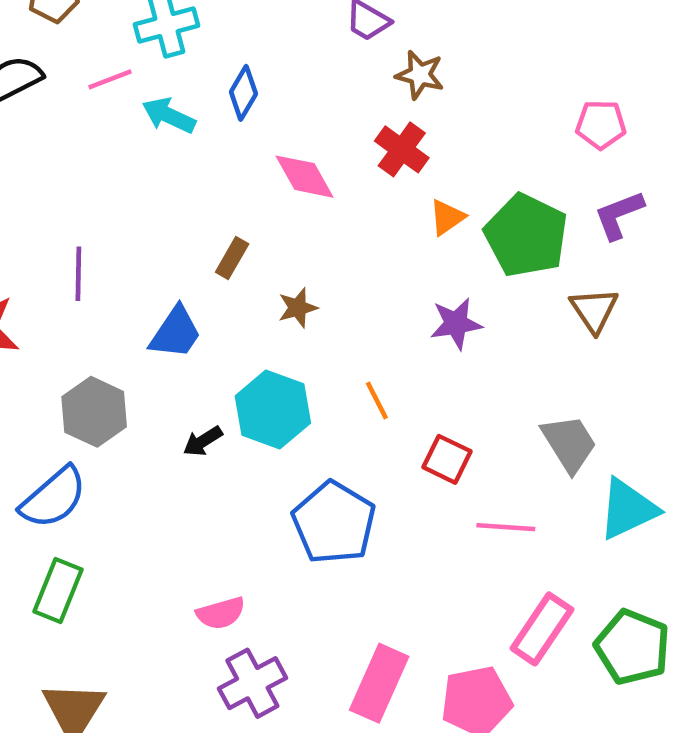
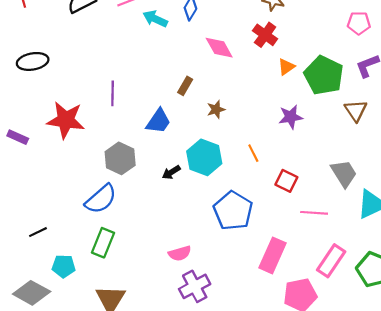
pink rectangle: (379, 683) -> (273, 255), moved

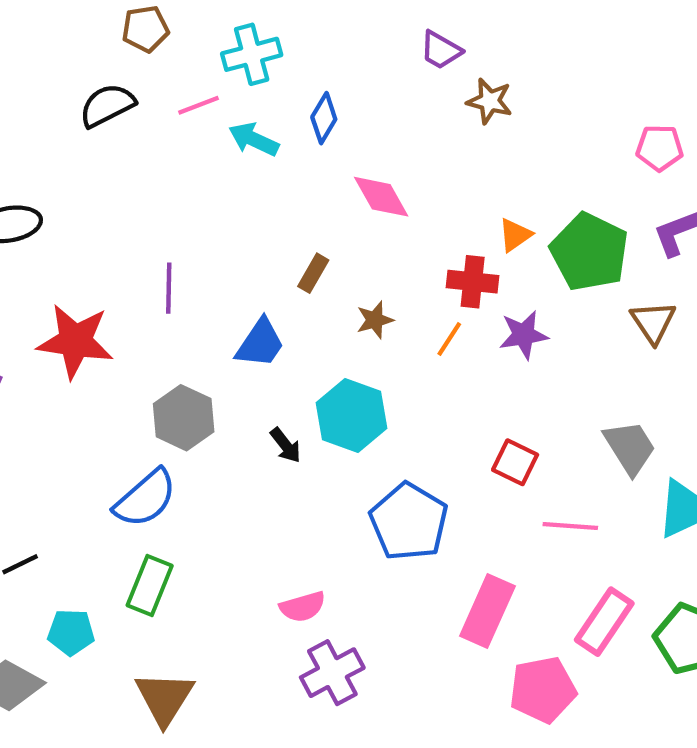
red cross: (265, 35) -> (473, 282), moved, turned -30
orange line: (253, 153) -> (449, 339), moved, turned 60
black arrow: (171, 172) -> (286, 445), turned -96

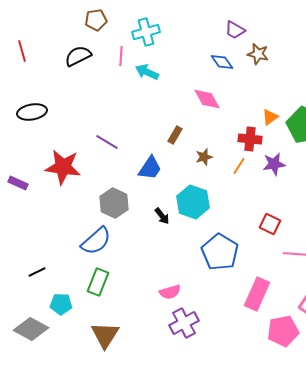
pink line: (199, 105) -> (121, 56), turned -66
blue diamond: (324, 118) -> (222, 62), moved, turned -65
purple line: (169, 288) -> (107, 142), turned -60

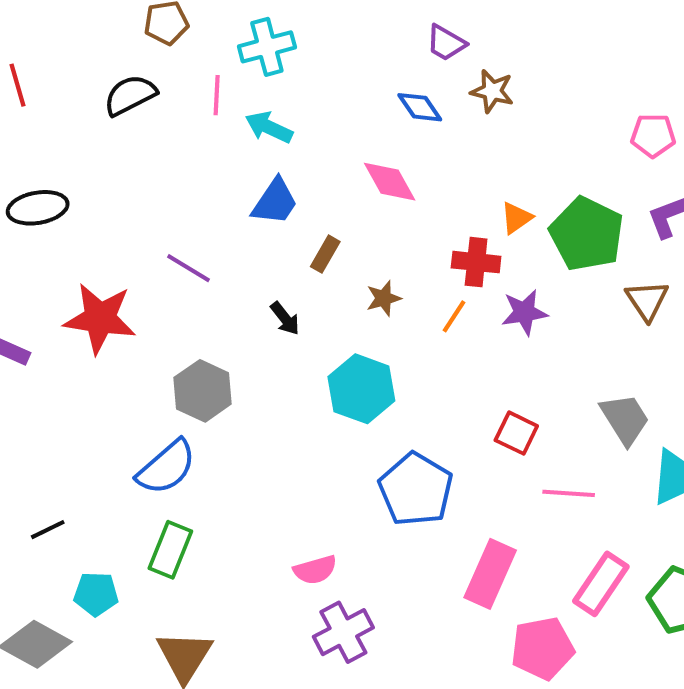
blue trapezoid: (150, 168) -> (275, 202), moved
black arrow: (162, 216) -> (285, 318), moved

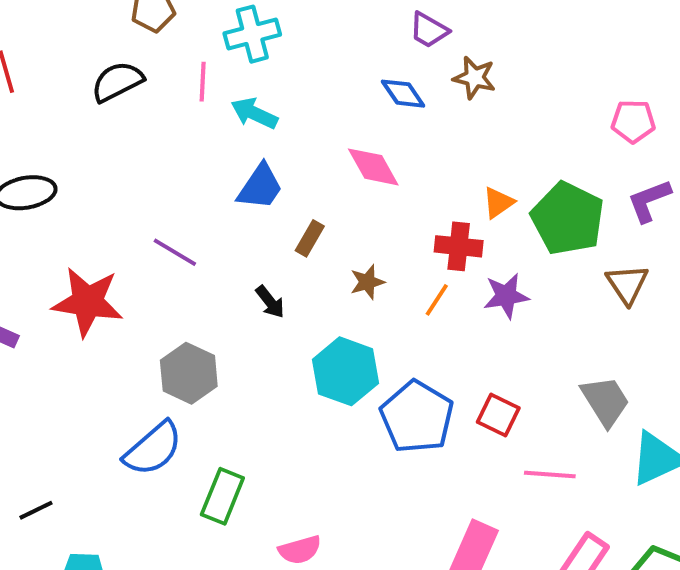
blue pentagon: (416, 489) -> (417, 417), moved
green rectangle: (170, 550) -> (222, 496), moved

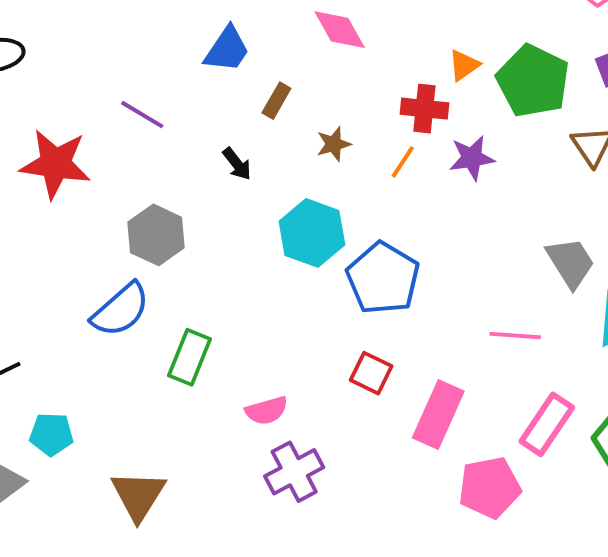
red square: (498, 415) -> (371, 373), moved

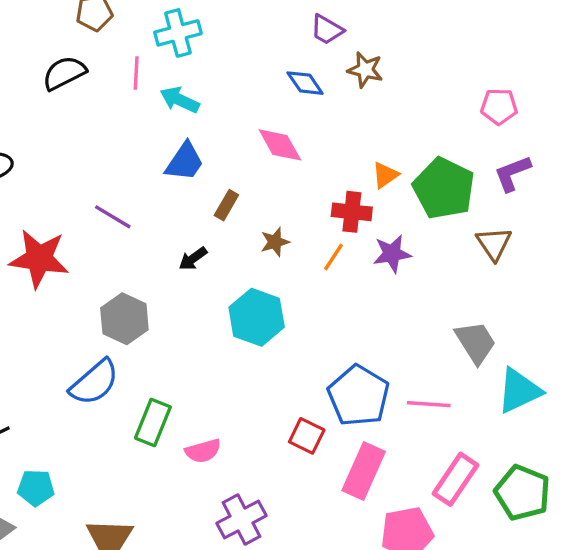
black arrow: (237, 164) -> (193, 259), turned 92
blue pentagon: (383, 278) -> (359, 396), moved
pink semicircle: (267, 411) -> (203, 451), moved

